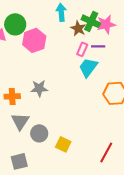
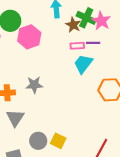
pink star: (106, 24) -> (101, 21), turned -30
pink rectangle: (82, 49) -> (77, 46), turned 64
gray circle: (39, 133) -> (38, 141), moved

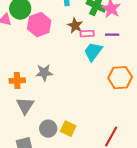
brown star: (73, 25) -> (75, 26), moved
purple line: (93, 43) -> (112, 35), moved

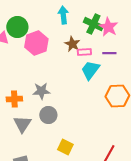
gray circle: (48, 129) -> (48, 115), moved

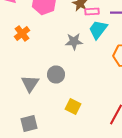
gray star: (41, 91) -> (74, 42), moved
orange cross: (14, 99) -> (22, 34), moved, turned -35

